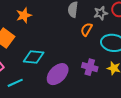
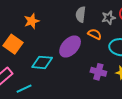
orange semicircle: (87, 29) -> (95, 34), turned 88
purple ellipse: (58, 74) -> (70, 46), moved

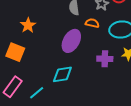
cyan diamond: (42, 62) -> (62, 74), moved

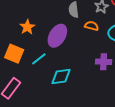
purple ellipse: (71, 41) -> (57, 36), moved
cyan line: (37, 93) -> (39, 59), moved

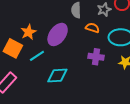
orange star: (27, 27) -> (29, 32), moved
purple cross: (104, 62) -> (96, 57), moved

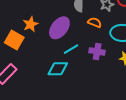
cyan line: (37, 56) -> (71, 49), moved

